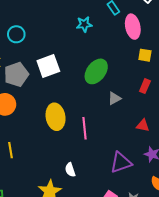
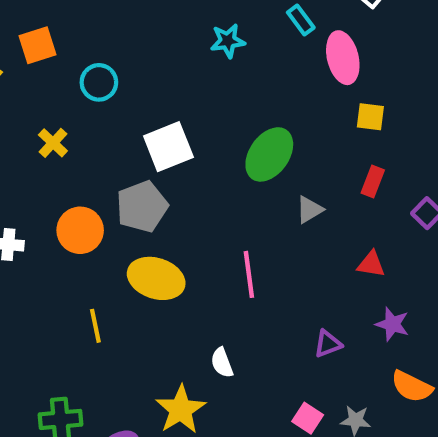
cyan star: (84, 24) -> (228, 41), moved
gray pentagon: (16, 74) -> (142, 207), moved
yellow ellipse: (56, 117) -> (156, 278), moved, turned -60
purple triangle: (121, 163) -> (328, 344), size x0.6

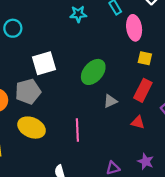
red rectangle: (373, 181) -> (143, 90), size x1.5
red triangle: (371, 264) -> (138, 122), moved

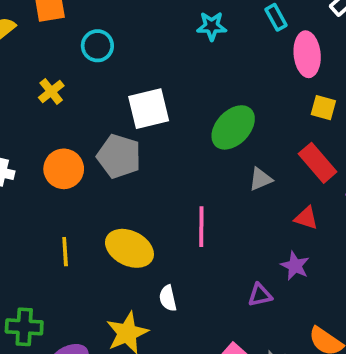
red rectangle: (143, 90) -> (318, 163), turned -70
gray pentagon: (28, 91) -> (119, 156), turned 30
yellow ellipse: (32, 128) -> (129, 248), moved
purple star: (146, 161) -> (295, 266), moved

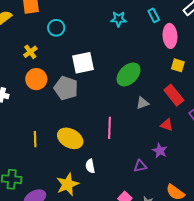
orange circle: (64, 169) -> (36, 79), moved

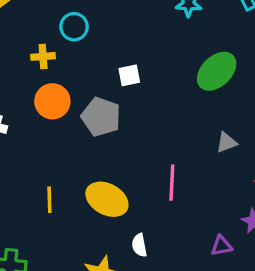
cyan circle: (56, 28) -> (74, 27), moved
yellow cross: (30, 52) -> (43, 56), turned 32
white square: (83, 63) -> (129, 75), size x0.6
green ellipse: (129, 74) -> (217, 71), moved

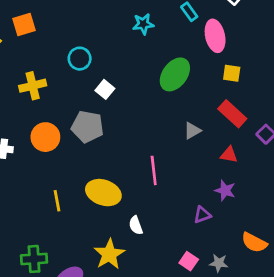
cyan circle: (74, 27) -> (80, 59), moved
yellow cross: (43, 56) -> (33, 86), size x1.4
white square: (129, 75) -> (105, 89), turned -30
orange circle: (52, 101) -> (45, 137), moved

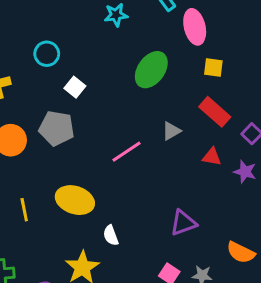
pink line: (154, 170) -> (126, 152), moved, turned 64
purple star: (225, 190) -> (245, 172), moved
purple triangle: (202, 215) -> (183, 223), size x1.4

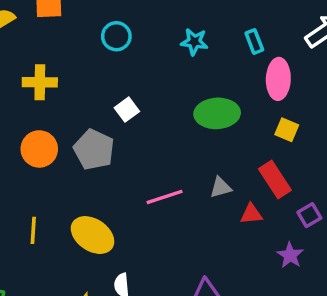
cyan circle: (47, 54) -> (116, 36), moved
green ellipse: (151, 70) -> (217, 113), turned 36
red triangle: (212, 157) -> (251, 214), moved, turned -30

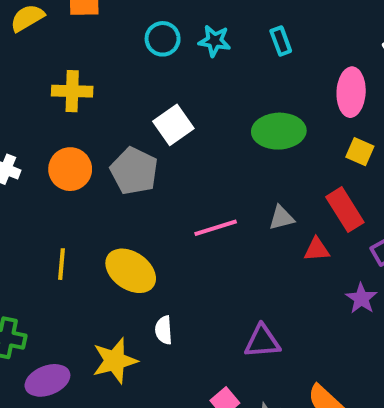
cyan rectangle: (254, 41) -> (281, 41), moved
cyan star: (194, 42) -> (214, 41), moved
white square: (127, 110) -> (173, 125), size x1.4

